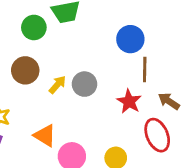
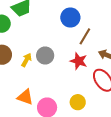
brown line: (145, 69) -> (85, 36), turned 42

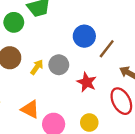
blue circle: (70, 18) -> (84, 36), moved
red star: (79, 61) -> (87, 82), moved

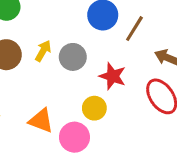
yellow arrow: (37, 67) -> (43, 51), moved
yellow circle: (89, 123) -> (94, 108), moved

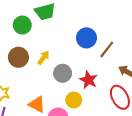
gray circle: (73, 57) -> (63, 73), moved

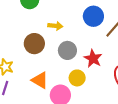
brown circle: (18, 57) -> (34, 44), moved
yellow arrow: (44, 58) -> (55, 26), moved, turned 56

